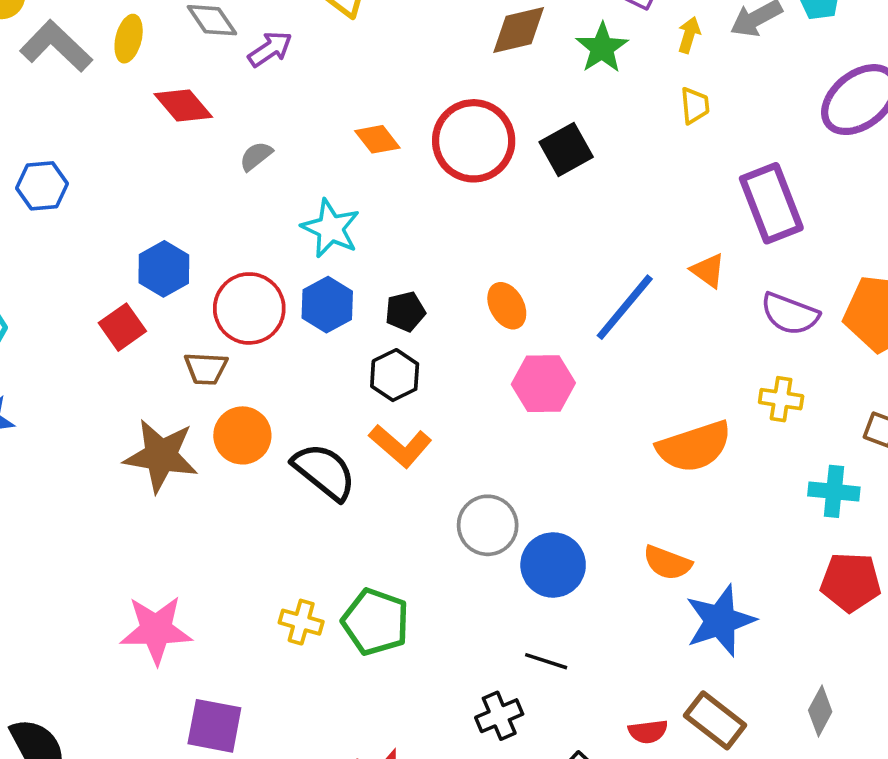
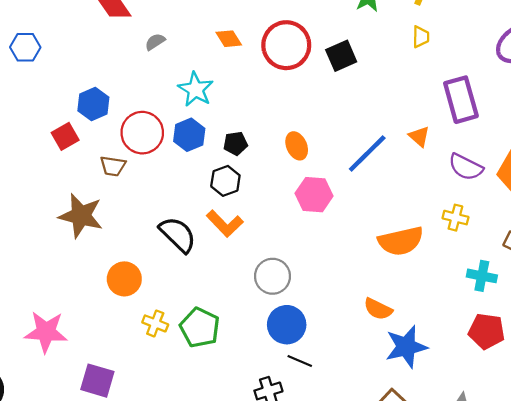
orange circle: (242, 435) -> (124, 279), moved
blue circle: (553, 565) -> (287, 325), moved
pink star: (156, 630) -> (46, 332), moved

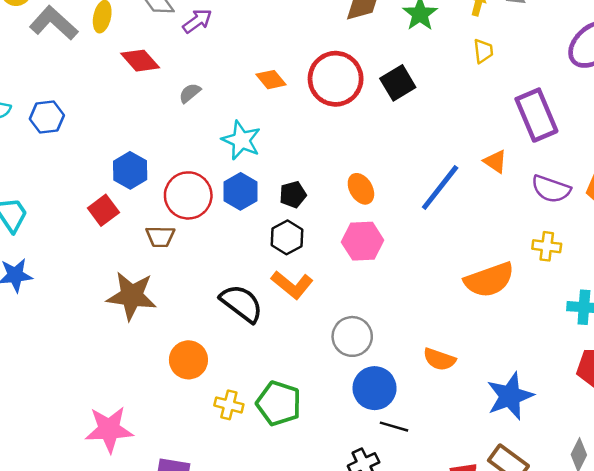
pink hexagon: (314, 195) -> (363, 241), moved
orange semicircle: (378, 309) -> (439, 359), moved

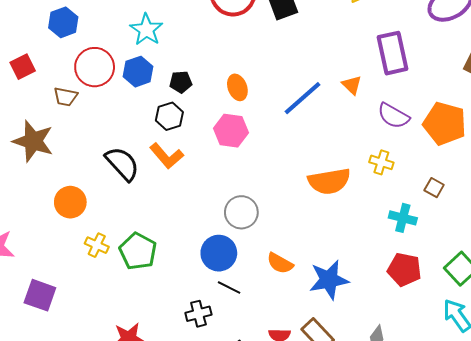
blue hexagon: (130, 170) -> (63, 22), moved
gray circle: (352, 336) -> (241, 212), moved
orange semicircle: (439, 359) -> (280, 263), moved

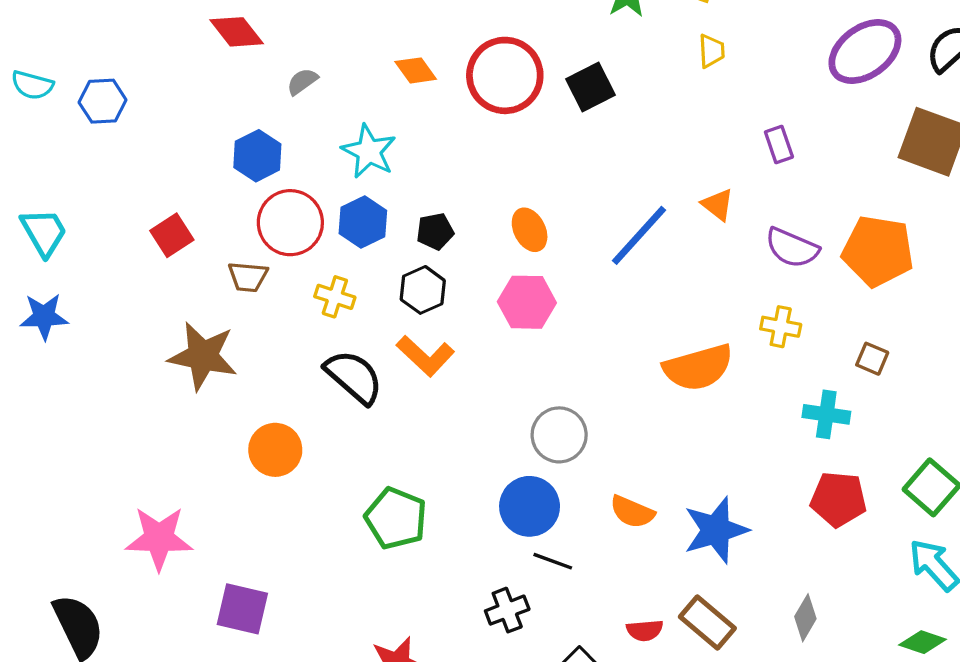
blue hexagon: (63, 22) -> (257, 156), moved
purple rectangle: (393, 53) -> (779, 144), size x0.5
yellow cross: (97, 245) -> (335, 297), moved

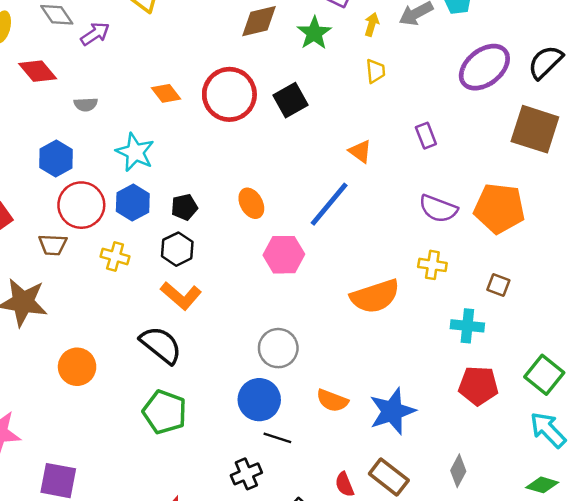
gray semicircle: (302, 81) -> (86, 104), turned -145
orange triangle: (718, 205) -> (360, 151), moved
pink hexagon: (527, 302) -> (284, 255), moved
black semicircle: (354, 377) -> (161, 345), moved
red semicircle: (645, 630) -> (345, 484), turned 75

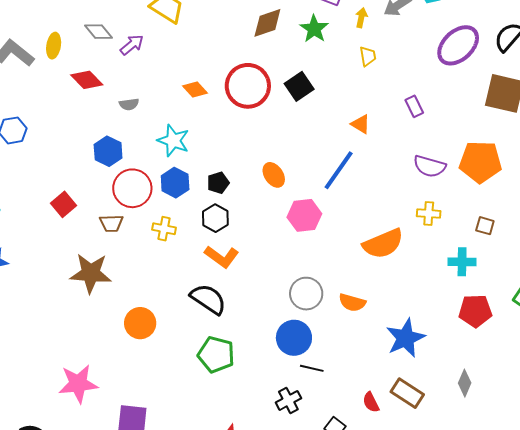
orange semicircle: (332, 401) -> (352, 303), moved

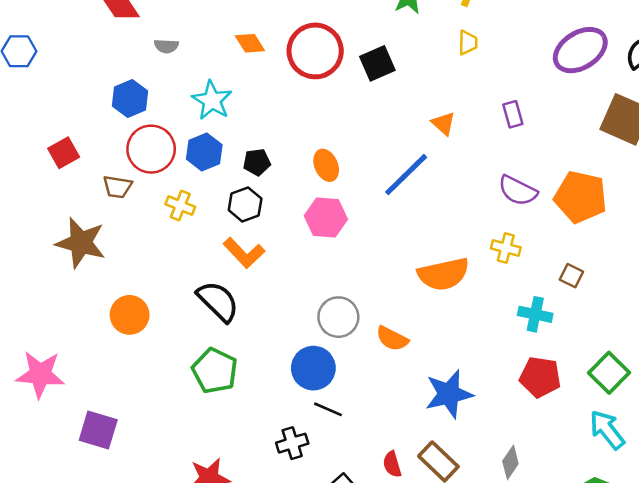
pink hexagon: (304, 215) -> (326, 218), moved

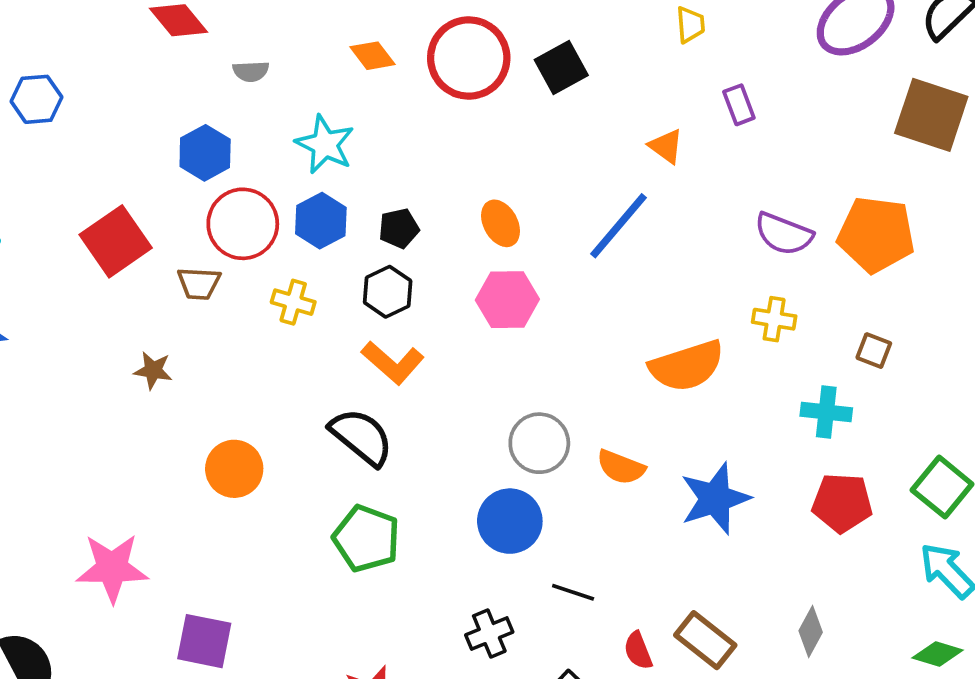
purple rectangle: (513, 114) -> (739, 105), moved
red square: (64, 153) -> (116, 241), size x1.5
brown star: (81, 243) -> (153, 370), size x0.5
blue star: (449, 394) -> (715, 499), moved
black line: (328, 409) -> (573, 592), moved

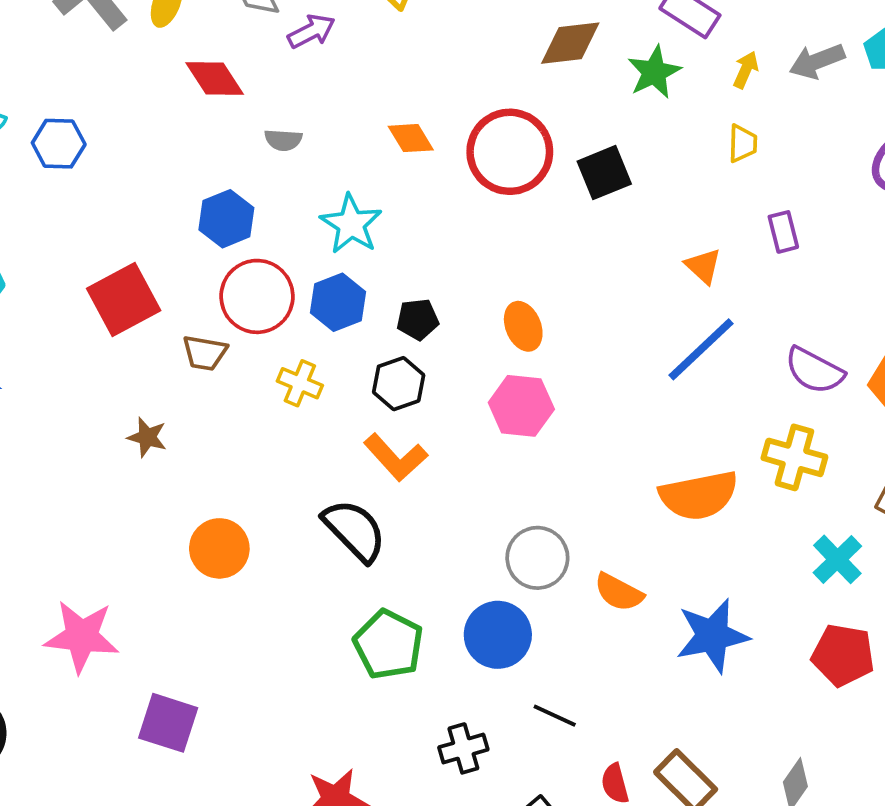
blue line: (618, 226) -> (701, 349), moved
yellow cross: (774, 319) -> (794, 457), size x1.4
cyan cross: (826, 412) -> (837, 559), turned 33
green pentagon: (366, 538) -> (388, 645), moved

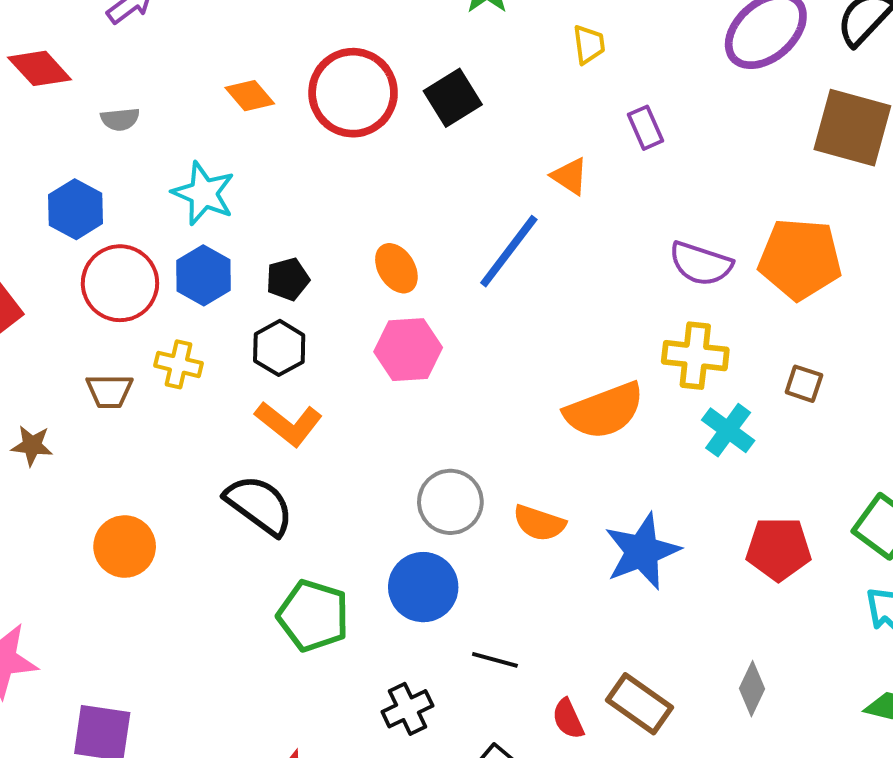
blue line: (701, 349) -> (509, 251), moved
brown trapezoid: (205, 353) -> (109, 391), moved
cyan cross: (837, 559) -> (728, 430), moved

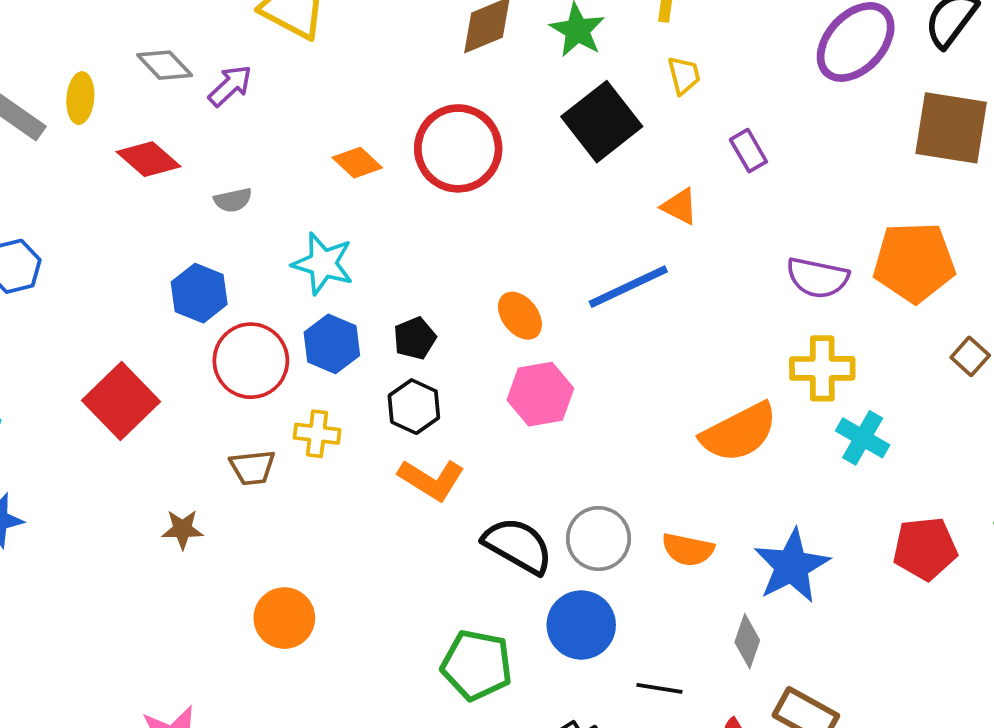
black square: (453, 98) -> (602, 122), moved, size x1.4
blue line: (509, 251) -> (628, 287), turned 34
brown square: (804, 384) -> (970, 356), moved, turned 30
black semicircle: (259, 505) -> (518, 546), moved
gray diamond: (752, 689) -> (747, 641), moved

